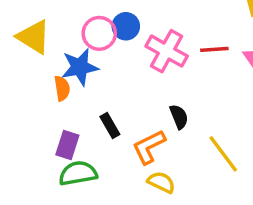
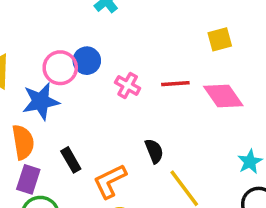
pink cross: (167, 51) -> (128, 85), size x0.6
orange semicircle: (62, 88) -> (23, 142), moved, size x1.4
black semicircle: (179, 117) -> (154, 151), moved

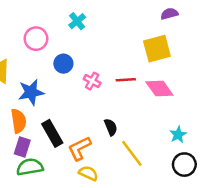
yellow square: (220, 39) -> (157, 49), size x1.6
pink circle: (60, 68) -> (36, 39), moved
black rectangle: (71, 160) -> (52, 133), size x1.5

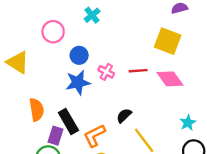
yellow square: (157, 49) -> (168, 41), turned 36
blue star: (31, 92) -> (78, 82), moved
black semicircle: (111, 127) -> (124, 116), turned -112
purple rectangle: (22, 147) -> (55, 136), moved

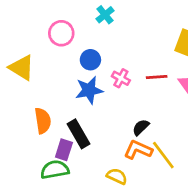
orange L-shape: (94, 136) -> (138, 150), moved, turned 50

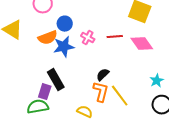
orange semicircle: (43, 121) -> (48, 38), moved, turned 78
orange L-shape: (138, 150) -> (101, 92), turned 80

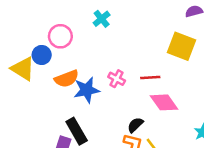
blue circle: (65, 24) -> (42, 55), moved
pink diamond: (142, 44) -> (164, 102), moved

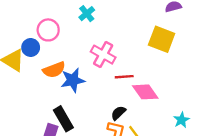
red line: (150, 77) -> (124, 77), moved
pink cross: (117, 79) -> (103, 55), moved, size x1.5

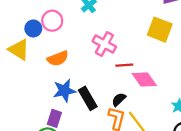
blue circle: (31, 47) -> (33, 28), moved
blue star: (73, 80) -> (64, 91), moved
black rectangle: (63, 119) -> (88, 98), moved

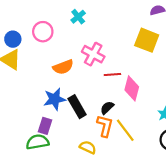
blue circle: (33, 28) -> (13, 39), moved
orange semicircle: (58, 58) -> (63, 67), moved
pink diamond: (144, 80) -> (132, 88), turned 50

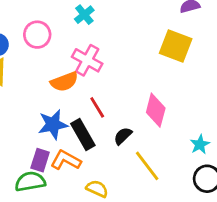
pink cross: (93, 54) -> (87, 60), moved
red line: (112, 74) -> (97, 107), moved, turned 63
orange L-shape: (105, 126) -> (66, 160), moved, turned -75

